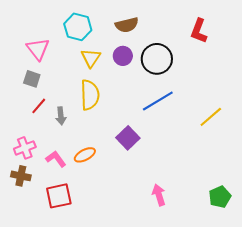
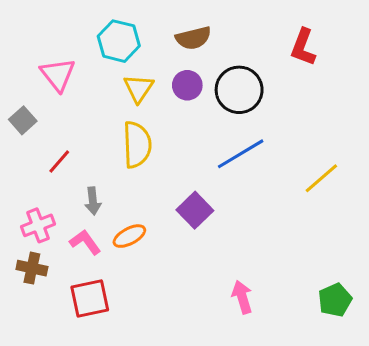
gray square: (32, 79) -> (23, 120), moved, turned 30
gray arrow: (61, 116) -> (93, 201), moved

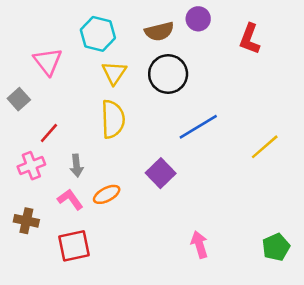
purple circle: (187, 85) -> (198, 19), moved
black circle: (239, 90) -> (168, 74), moved
pink cross: (38, 225) -> (31, 166), moved

